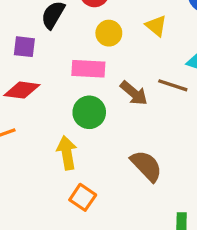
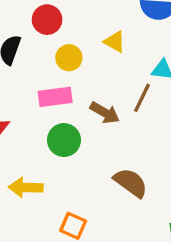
brown line: (173, 85) -> (142, 98), turned -72
yellow arrow: (67, 153) -> (26, 187), moved, turned -68

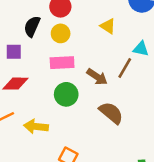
yellow circle: (69, 58) -> (61, 33), moved
brown semicircle: (131, 183) -> (111, 113), moved

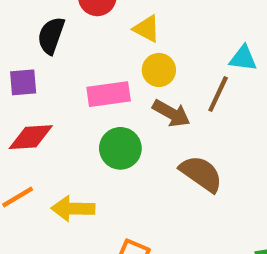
yellow triangle: (108, 26) -> (147, 29), moved
yellow circle: (61, 33) -> (159, 70), moved

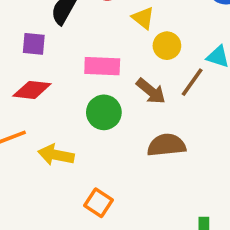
yellow circle: (159, 70) -> (167, 46), moved
brown semicircle: (201, 174) -> (166, 145), turned -51

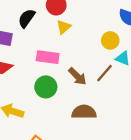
yellow triangle: (143, 18) -> (64, 27), moved, turned 35
yellow circle: (167, 46) -> (110, 40), moved

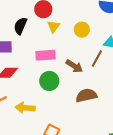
yellow circle: (110, 40) -> (82, 30), moved

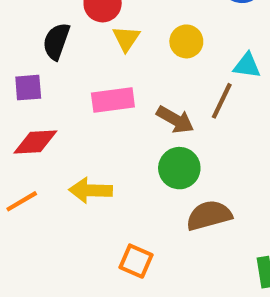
green circle: (49, 81) -> (179, 168), moved
brown semicircle: (86, 95) -> (209, 215), moved
yellow arrow: (25, 108) -> (91, 190), moved

